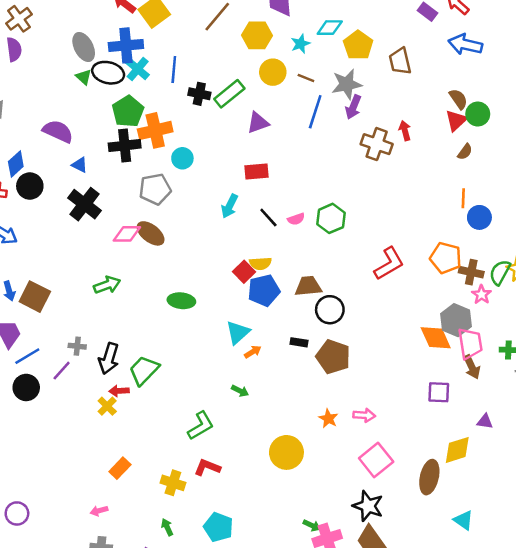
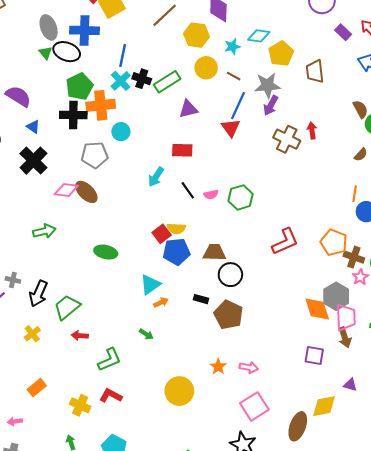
cyan cross: (138, 69) -> (121, 81), moved
red triangle: (456, 120) -> (231, 128), moved, turned -30
red arrow: (119, 391) -> (80, 336), moved

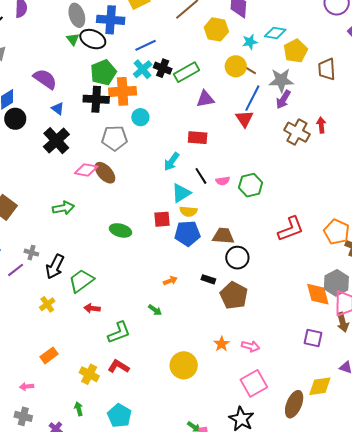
blue line: (123, 56) -> (146, 45), turned 50
yellow circle: (206, 68) -> (236, 66), moved
red square: (162, 234) -> (162, 219), moved, turned 30
cyan triangle: (150, 285) -> (181, 193), moved

